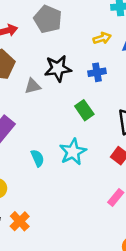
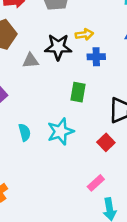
yellow arrow: (102, 38) -> (84, 34), moved
green rectangle: (84, 110) -> (78, 92), turned 36

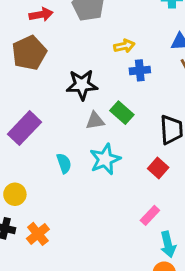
black star: (58, 47) -> (82, 85), moved
gray triangle: (31, 61) -> (95, 121), moved
green rectangle: (78, 92) -> (122, 113), turned -54

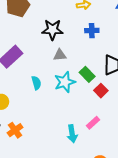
blue cross: (140, 70) -> (92, 31), moved
green rectangle: (122, 113) -> (87, 74), moved
cyan arrow: (168, 244) -> (72, 134), moved

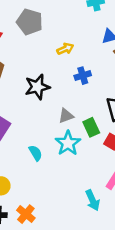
gray triangle: (60, 55) -> (66, 116), moved
green rectangle: (87, 74) -> (91, 127), turned 35

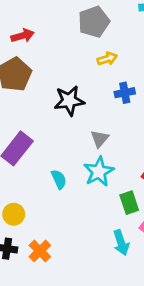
gray pentagon: (30, 22) -> (94, 22), moved, turned 30
gray triangle: (66, 116) -> (100, 139), turned -35
green rectangle: (91, 127) -> (129, 203), moved

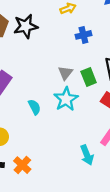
black star: (69, 101) -> (26, 26), moved
green rectangle: (129, 203) -> (89, 77), moved

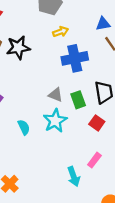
blue cross: (83, 35) -> (75, 58), size x1.6
gray triangle: (65, 73) -> (56, 95), turned -48

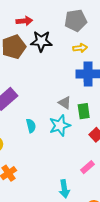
black star: (18, 48) -> (41, 41), moved
cyan arrow: (74, 176) -> (64, 189), moved

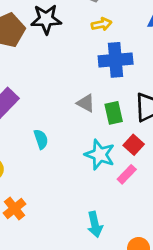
cyan star: (60, 125) -> (100, 155), moved, turned -30
pink rectangle: (87, 167) -> (127, 174), moved

